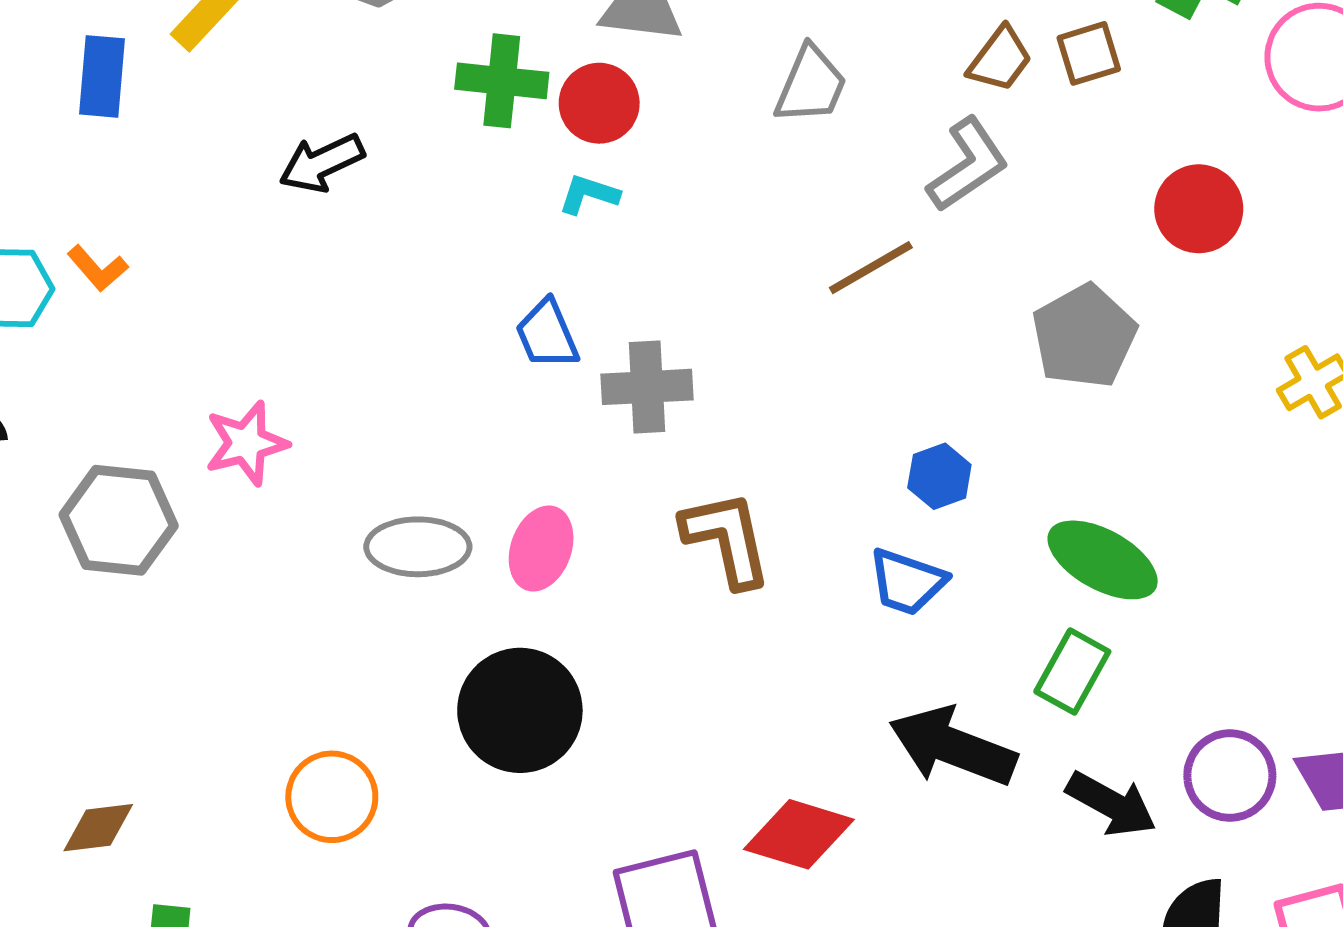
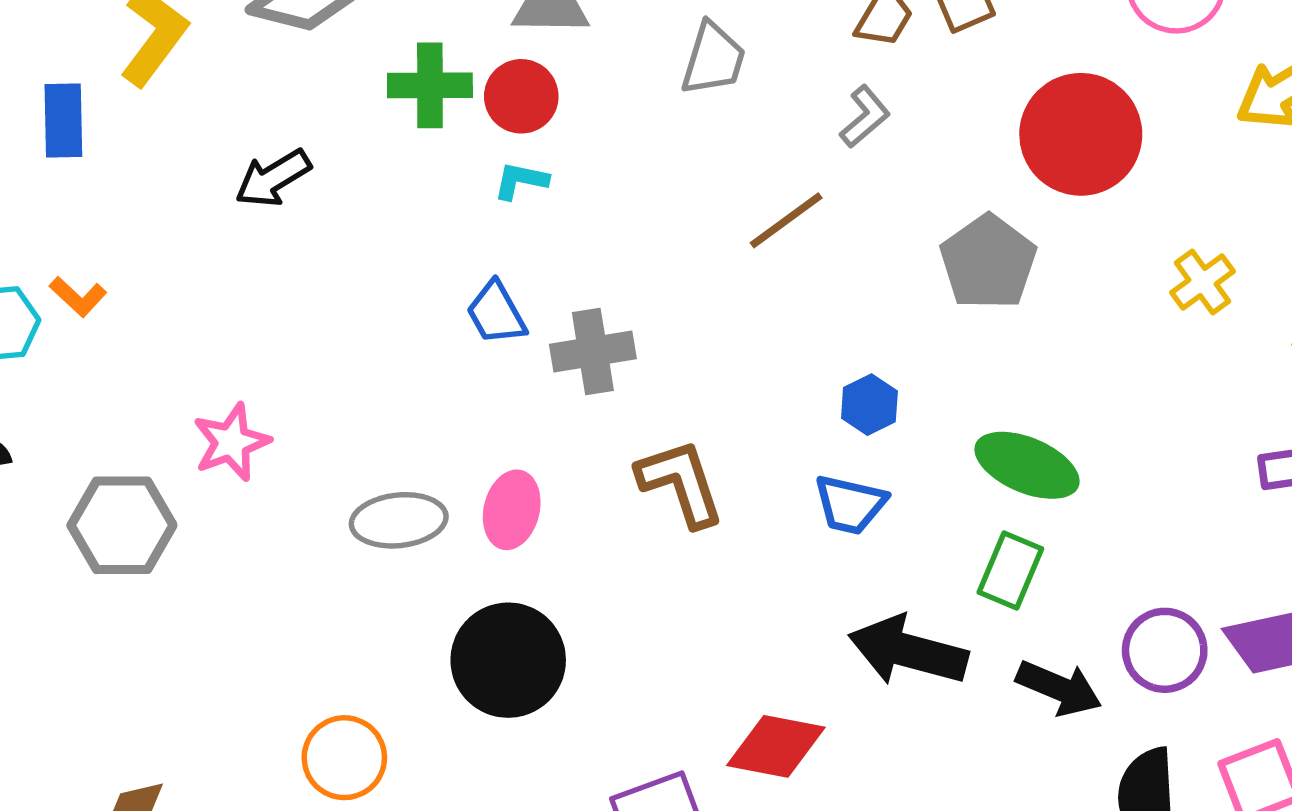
gray L-shape: (968, 165) -> (865, 117), size x0.7
red circle: (1199, 209) -> (1081, 134), size x1.5

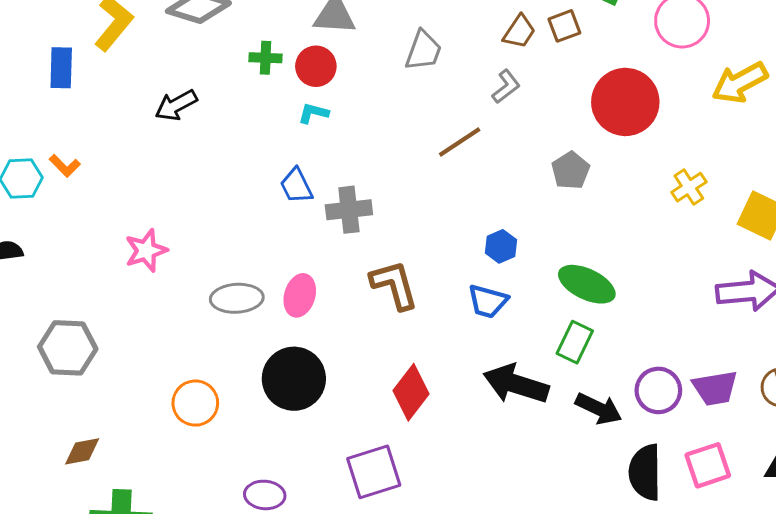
green cross: (430, 85) -> (266, 58), size x0.7
gray pentagon: (988, 262) -> (571, 170), size x0.7
gray hexagon: (122, 525) -> (68, 348), moved
red diamond: (776, 746) -> (411, 392), moved, turned -66
orange circle: (344, 758) -> (195, 403), moved

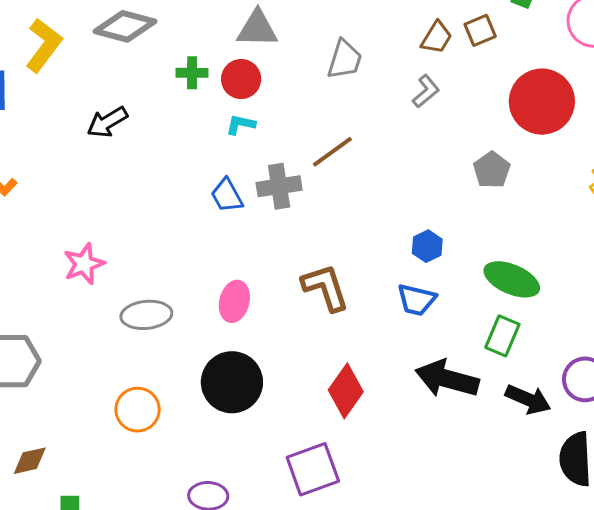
brown line: (460, 142) -> (332, 152), moved
gray cross: (349, 210) -> (279, 186), moved
gray ellipse: (237, 298) -> (146, 315), moved

